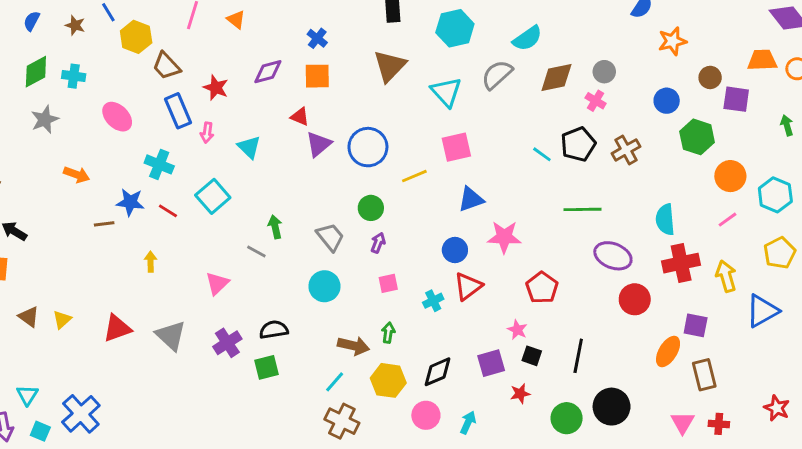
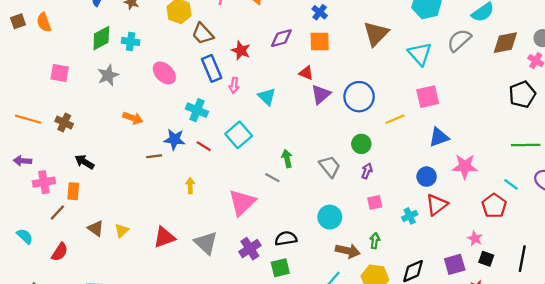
cyan line: (542, 154) -> (511, 184), moved
pink triangle: (217, 283) -> (242, 202), size x1.5
cyan circle: (324, 286) -> (330, 217), moved

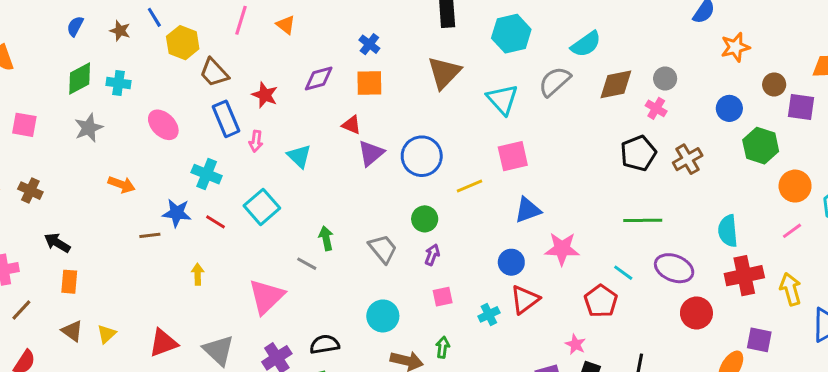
orange rectangle: (73, 191) -> (69, 282), moved

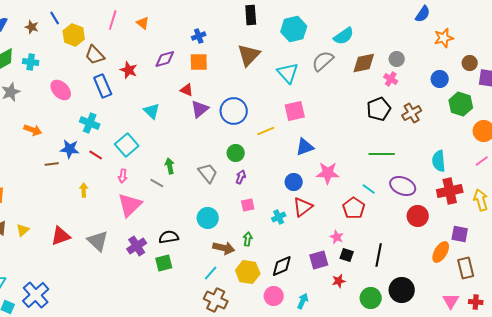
blue cross: (369, 44) -> (199, 36), turned 32
pink arrow: (256, 141) -> (123, 176), moved

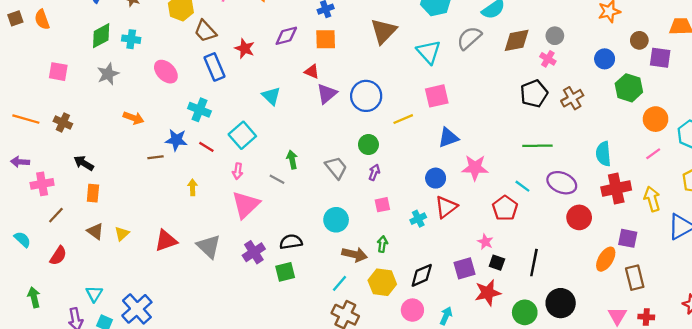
red star: (339, 281) -> (488, 293), size x1.6

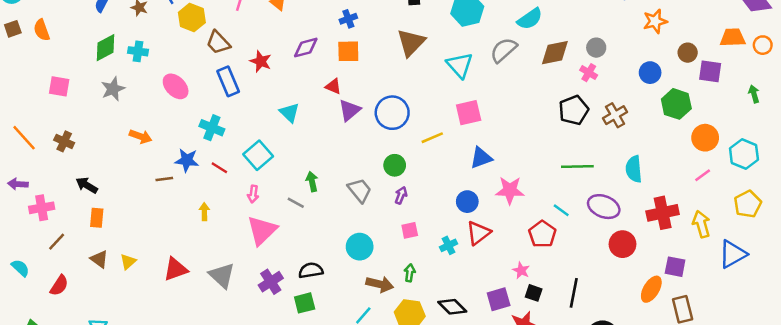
orange line: (26, 119) -> (24, 138), turned 32
cyan semicircle: (603, 154) -> (634, 169), moved
black diamond: (422, 275) -> (452, 307), turned 68

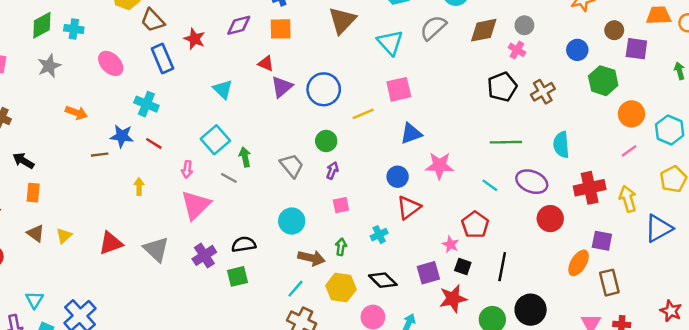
cyan square: (258, 155) -> (215, 140), moved
red pentagon: (542, 234) -> (475, 225), moved
cyan cross: (448, 245) -> (379, 235), moved

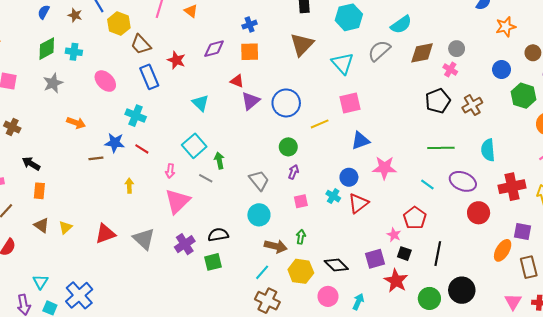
gray trapezoid: (292, 166) -> (259, 180), moved
cyan cross: (379, 235) -> (333, 196), moved, turned -32
red star: (453, 299) -> (396, 281), turned -30

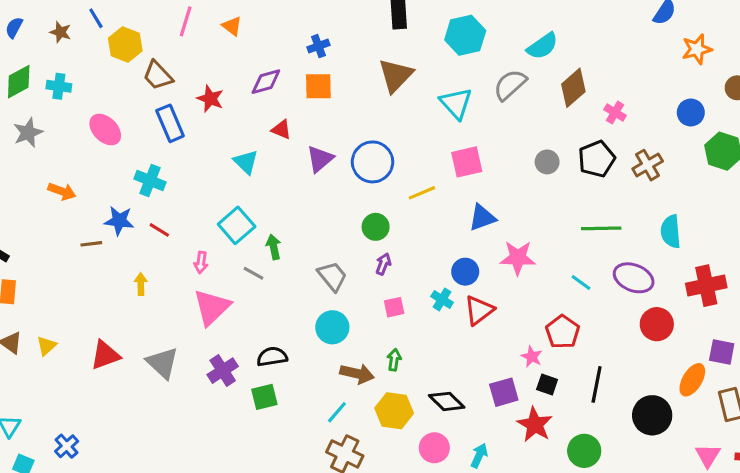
gray circle: (457, 49) -> (547, 162), moved
brown diamond: (422, 53) -> (573, 88), turned -30
red triangle: (237, 81) -> (281, 130), moved
black circle: (462, 290) -> (652, 415), moved
blue cross: (79, 295) -> (67, 446), size x0.6

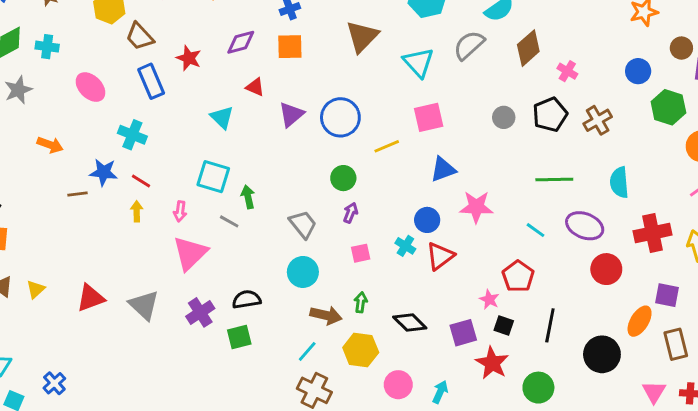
cyan square: (237, 225) -> (213, 177), turned -32
yellow arrow: (141, 284) -> (137, 211), moved
black diamond: (447, 401) -> (410, 323), moved

